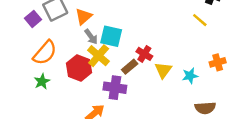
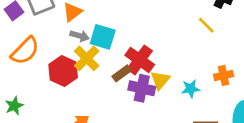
gray arrow: (91, 37) -> (80, 36), turned -42
red cross: (144, 54) -> (140, 60), size x1.5
green star: (42, 81) -> (14, 106), moved
purple cross: (115, 88) -> (142, 88), moved

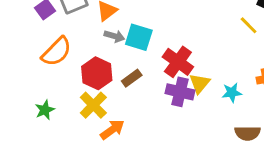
yellow cross: (87, 58) -> (93, 105), moved
brown rectangle: (122, 73) -> (132, 78), moved

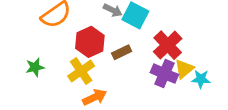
cyan star: (232, 93) -> (201, 79), moved

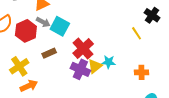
red hexagon: (90, 42) -> (26, 31), moved
cyan star: (201, 79) -> (109, 62), moved

